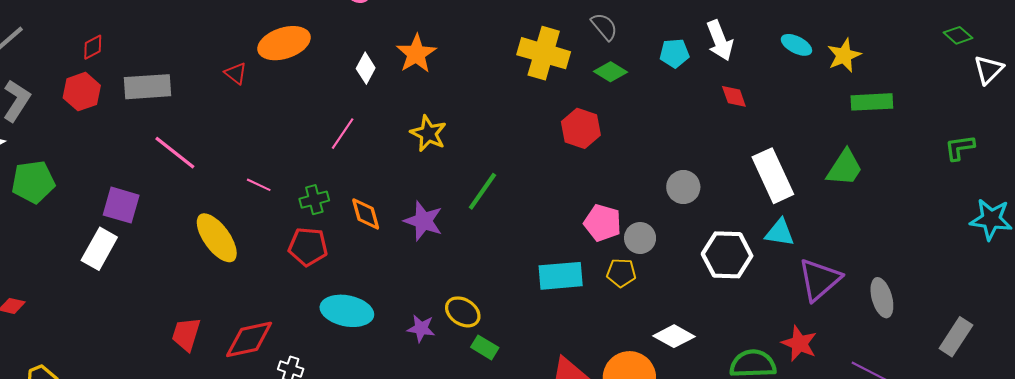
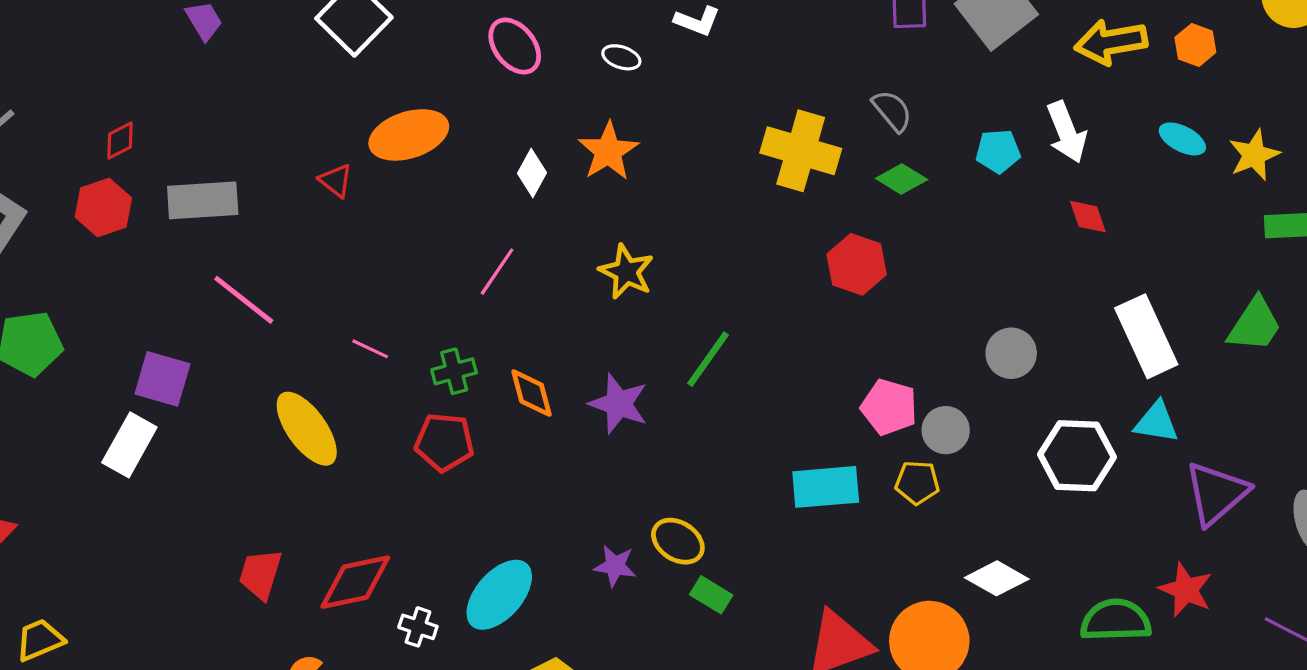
cyan ellipse: (347, 311) -> (499, 595), moved, turned -60

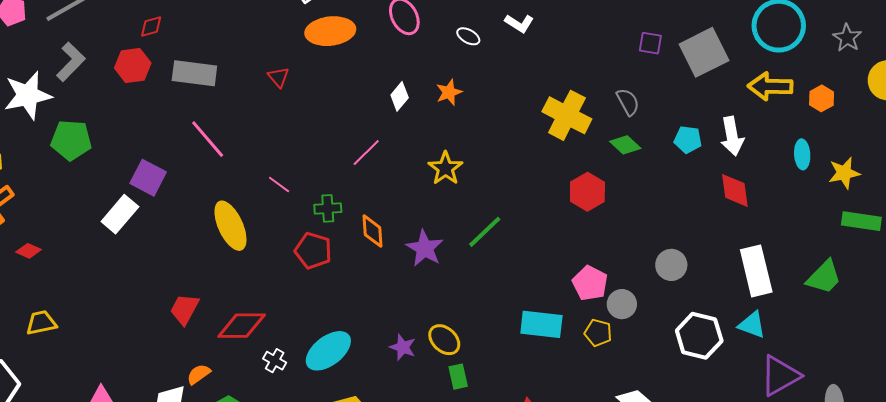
orange ellipse: (409, 135) -> (330, 31), moved
cyan ellipse: (1182, 139) -> (802, 154), turned 48
orange star: (608, 151) -> (449, 92), size x0.7
red diamond: (1088, 217) -> (735, 190), size x1.4
green rectangle: (711, 595) -> (458, 377), turned 35

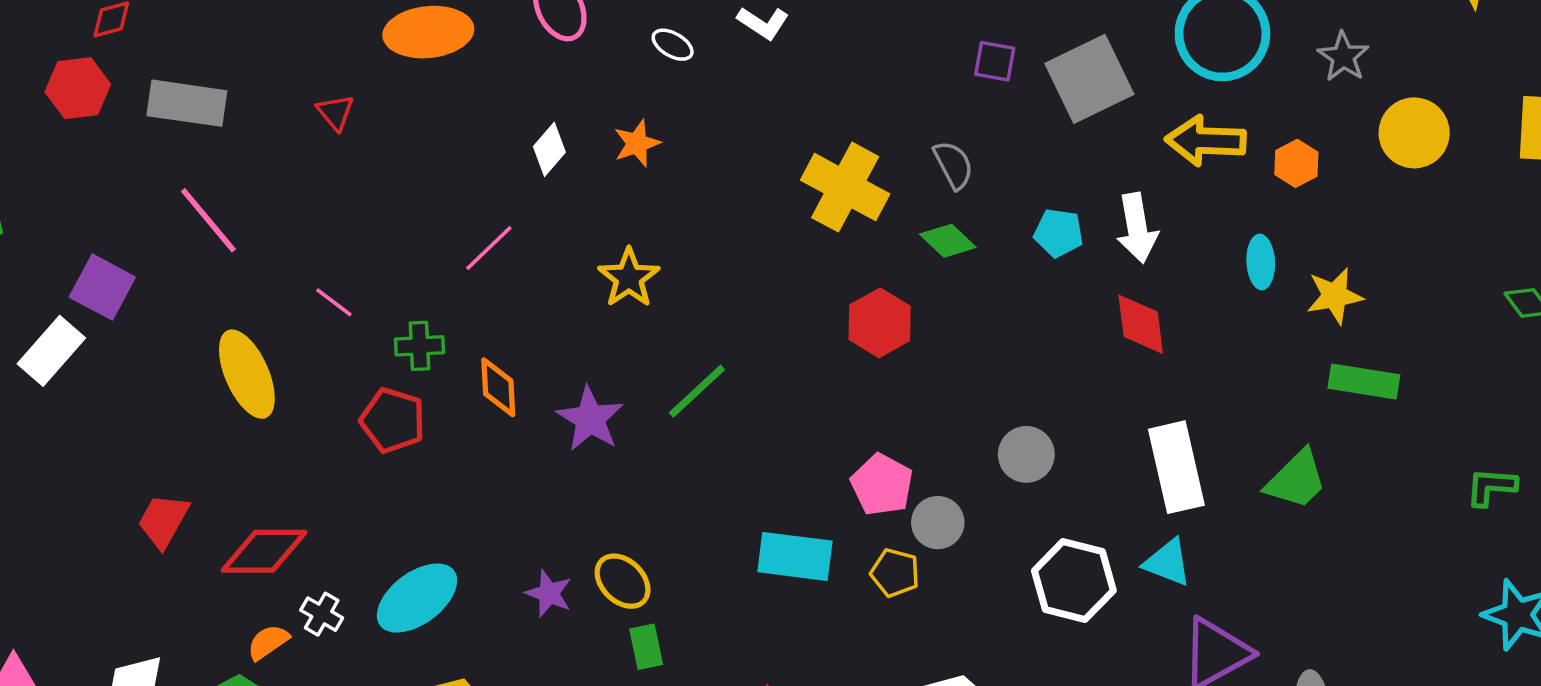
orange semicircle: (199, 374) -> (268, 642), moved

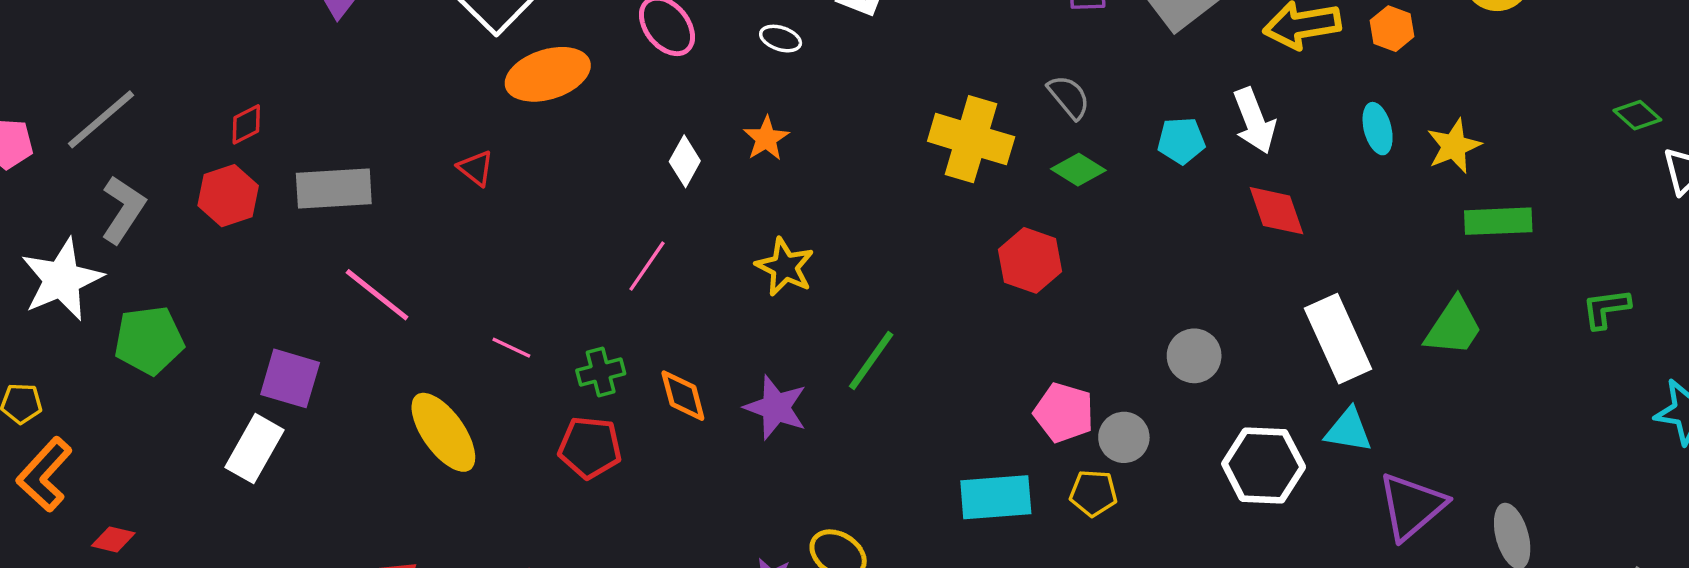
green L-shape: (1491, 487) -> (1606, 308), moved

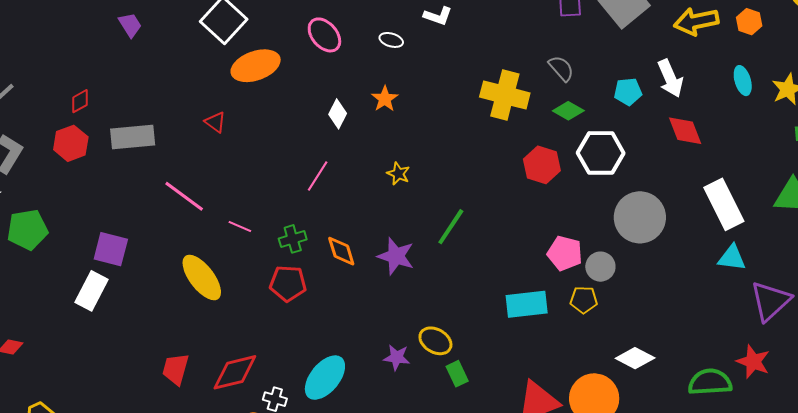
yellow star: (785, 267) -> (398, 174), size x0.7
pink line: (377, 295) -> (184, 196), moved
gray circle: (1194, 356) -> (640, 217), size x1.6
white hexagon: (1264, 465) -> (601, 153), moved

